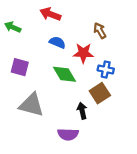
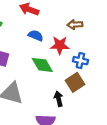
brown arrow: (100, 31) -> (75, 25), turned -64

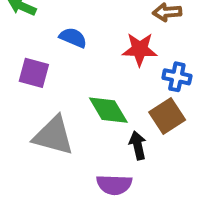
blue semicircle: (36, 36) -> (73, 38), moved
green diamond: (42, 65) -> (108, 110), moved

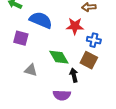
blue semicircle: (73, 38) -> (41, 20), size x1.6
brown square: (167, 116) -> (89, 60), turned -30
gray triangle: (53, 136) -> (31, 70), size x0.6

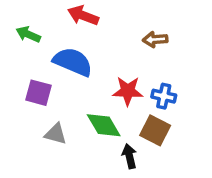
red star: (75, 26) -> (128, 91), moved
gray triangle: (31, 70) -> (56, 134), moved

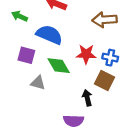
brown arrow: (155, 39) -> (104, 20), size x1.5
green diamond: (104, 125) -> (59, 66), moved

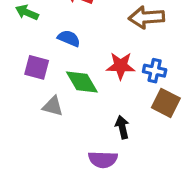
blue semicircle: (49, 35) -> (69, 38), size x0.6
brown square: (104, 81) -> (166, 103), moved

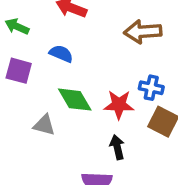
red star: (121, 66) -> (119, 105), moved
purple square: (37, 67) -> (19, 71), moved

